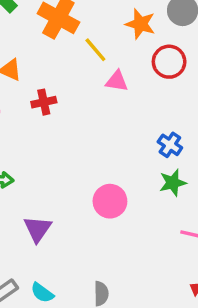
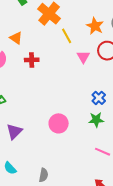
pink triangle: (117, 81) -> (83, 57), moved, turned 40

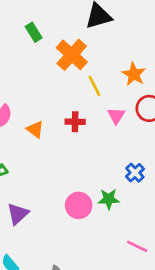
orange triangle: (16, 38) -> (35, 129), moved
red cross: (32, 60) -> (75, 122), moved
green star: (96, 120) -> (109, 199), moved

